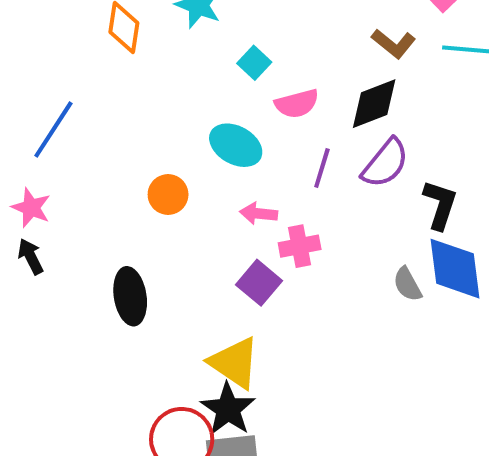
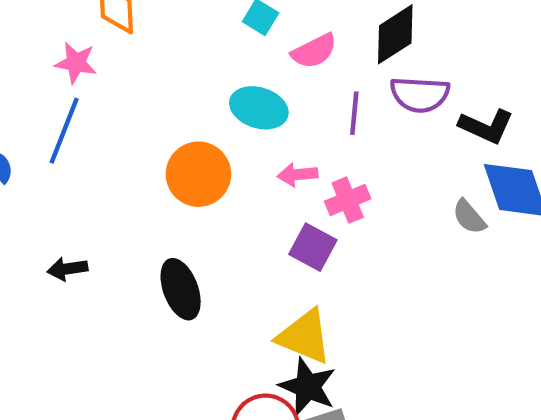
purple semicircle: (385, 163) -> (420, 94), turned 66
orange circle: (168, 195) -> (198, 174), size x1.5
black L-shape: (440, 205) -> (486, 126), turned 108
pink star: (31, 208) -> (76, 63), moved
black arrow: (31, 256) -> (67, 269), turned -60

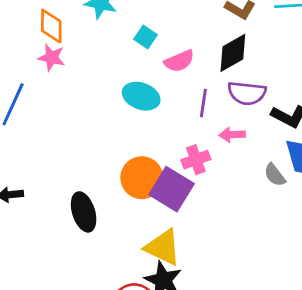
pink star: (76, 63) -> (52, 58), moved
orange circle: (198, 174) -> (142, 178), moved
pink arrow: (298, 175) -> (232, 135), moved
purple square: (313, 247) -> (172, 189), size x1.4

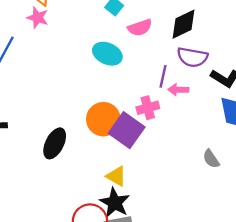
purple line: (203, 103) -> (163, 76), moved
gray semicircle: (275, 175) -> (211, 159), moved
black ellipse: (84, 212) -> (55, 143), turned 40
yellow triangle: (163, 247) -> (116, 176), size x0.7

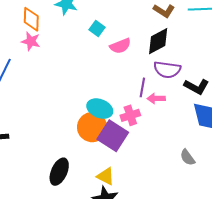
cyan ellipse: (107, 54) -> (100, 109), moved
black ellipse: (55, 143) -> (59, 172), moved

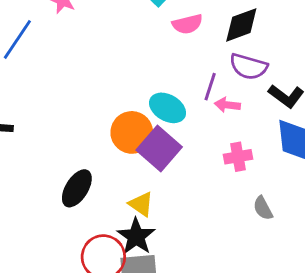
cyan ellipse: (100, 109) -> (168, 108), moved
pink cross: (130, 115) -> (238, 157), moved
gray semicircle: (187, 157) -> (263, 208), moved

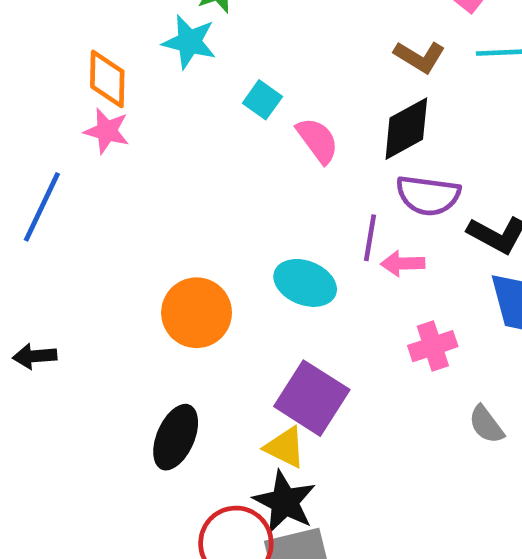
pink semicircle: (187, 24) -> (318, 140), turned -104
orange circle: (132, 132) -> (197, 313), moved
purple square: (159, 149) -> (312, 398), moved

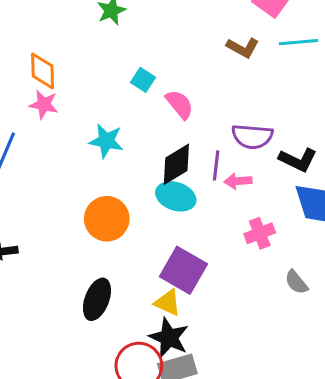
cyan star: (189, 42) -> (106, 141), moved
black diamond: (406, 129) -> (176, 164), moved

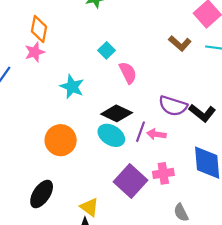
pink star: (44, 104) -> (35, 52), turned 30
black L-shape: (298, 160) -> (202, 113), moved
black diamond: (176, 164) -> (117, 113), turned 44
purple line: (216, 165) -> (141, 132), moved
purple square: (183, 270) -> (131, 181), moved

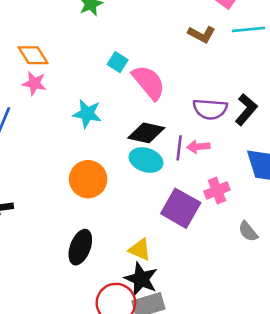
orange diamond: (39, 29) -> (33, 55), turned -30
pink star: (35, 52) -> (34, 83), turned -30
pink semicircle: (128, 73) -> (149, 82), size x1.4
black L-shape: (202, 113) -> (246, 109), turned -75

